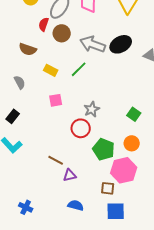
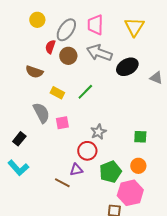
gray arrow: (93, 44) -> (99, 53), moved
gray semicircle: (20, 82) -> (41, 113), moved, size x1.5
green square: (134, 114) -> (140, 137), turned -32
green pentagon: (104, 149) -> (110, 172), turned 30
purple triangle: (70, 175) -> (76, 170), moved

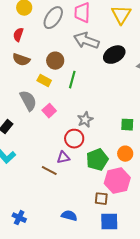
red semicircle: (50, 47) -> (18, 35), moved
brown circle: (68, 56) -> (55, 61), moved
green line: (85, 92) -> (72, 80), turned -30
pink square: (62, 123) -> (49, 111), turned -32

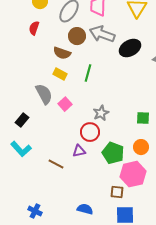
brown semicircle: (21, 60) -> (62, 53), moved
brown circle: (55, 61) -> (77, 36), moved
green pentagon: (97, 160) -> (113, 153), turned -30
brown line: (49, 171) -> (56, 164), moved

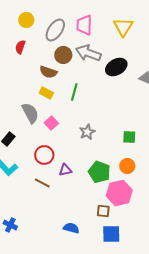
red circle: (90, 132) -> (44, 155), moved
blue cross: (35, 211) -> (10, 225), moved

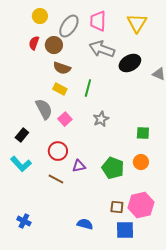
brown circle: (63, 55) -> (54, 45), moved
gray star: (87, 132) -> (101, 119), moved
pink hexagon: (119, 193) -> (141, 205), moved

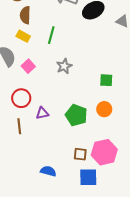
brown semicircle: (62, 68) -> (25, 15), turned 72
brown line: (56, 179) -> (19, 126), turned 56

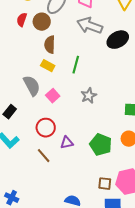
brown line: (19, 126) -> (44, 156), turned -35

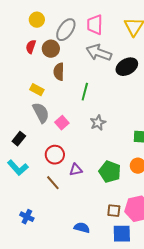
yellow rectangle: (48, 66) -> (37, 90), moved
blue cross: (12, 198) -> (27, 217), moved

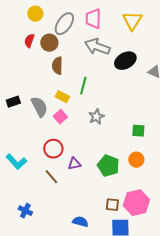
yellow rectangle: (37, 90) -> (62, 97), moved
black rectangle: (19, 139) -> (13, 102), moved, turned 32

